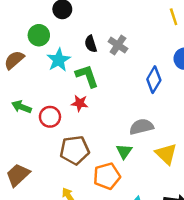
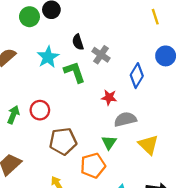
green circle: (39, 35) -> (29, 17), moved
gray cross: (118, 45) -> (101, 55), moved
red star: (80, 103) -> (109, 97), moved
green arrow: (22, 107) -> (13, 115), moved, turned 90

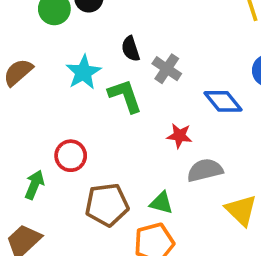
blue diamond: (137, 76) -> (223, 101), turned -70
green arrow: (13, 115) -> (34, 185), moved
green triangle: (109, 142) -> (161, 203), moved, turned -49

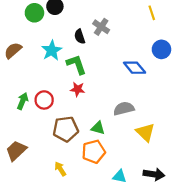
gray cross: (167, 69) -> (101, 27), moved
red star: (179, 136) -> (78, 89), moved
green arrow: (34, 185) -> (23, 101), moved

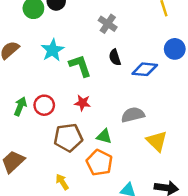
black semicircle: (80, 36) -> (115, 57), moved
blue diamond: (135, 68) -> (145, 69), turned -45
red star: (78, 89) -> (83, 103), moved
orange pentagon: (94, 152) -> (99, 163), turned -30

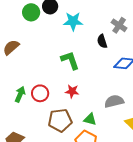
gray cross: (108, 24) -> (119, 25), moved
cyan star: (53, 50) -> (73, 21), moved, turned 30
black semicircle: (115, 57) -> (102, 41), moved

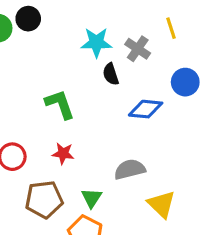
cyan star: (73, 21) -> (96, 42), moved
green triangle: (90, 119) -> (92, 198), turned 48

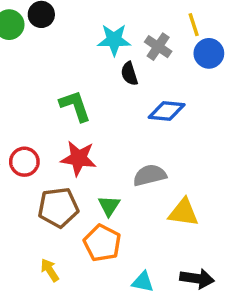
blue circle: (185, 82) -> (209, 53), moved
red star: (63, 153) -> (79, 158), size x1.5
yellow triangle: (161, 204) -> (183, 213), turned -36

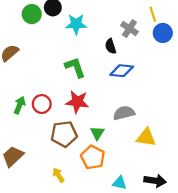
cyan star: (114, 40) -> (76, 24), moved
blue diamond: (167, 111) -> (122, 71), moved

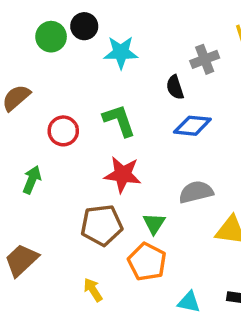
gray cross: (129, 29) -> (205, 59), turned 35
red circle: (42, 104) -> (63, 131), moved

